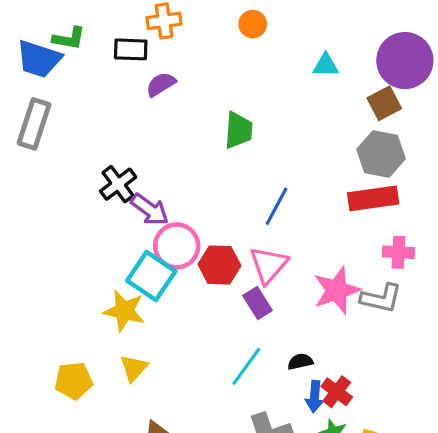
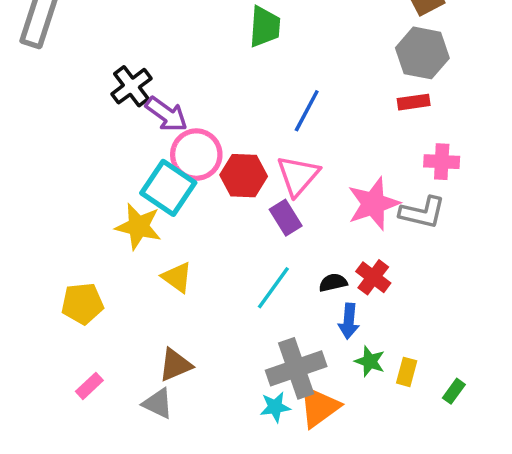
red rectangle: (373, 198) -> (414, 102), size x0.6
yellow triangle: (134, 368) -> (177, 277), moved, turned -36
red cross: (337, 392) -> (373, 277), moved

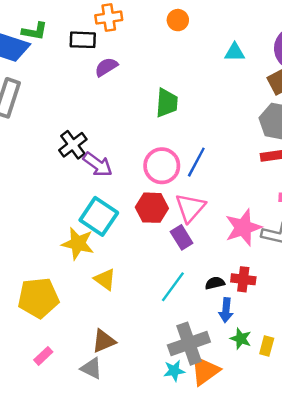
pink circle: (196, 155) -> (162, 166), moved
red cross: (373, 277) -> (243, 279), turned -30
yellow pentagon: (82, 304) -> (38, 298), size x1.4

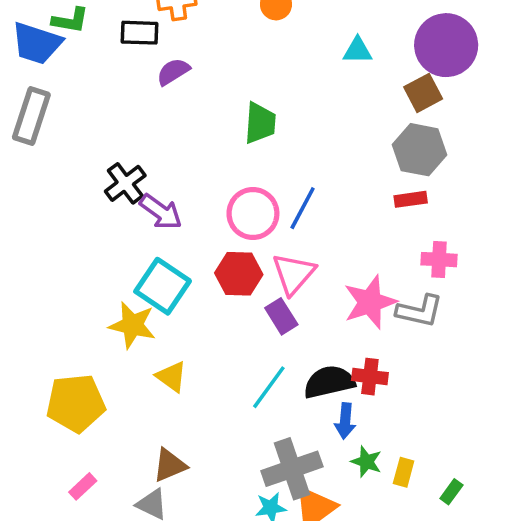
black semicircle: (215, 283) -> (329, 382), size x1.8

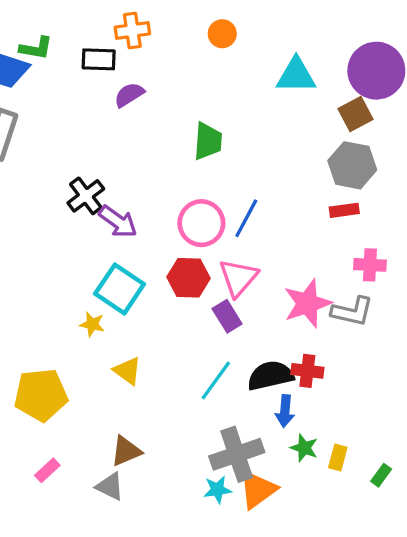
cyan triangle: (358, 50) -> (296, 75), size x1.5
yellow star: (132, 325) -> (92, 324), size x0.6

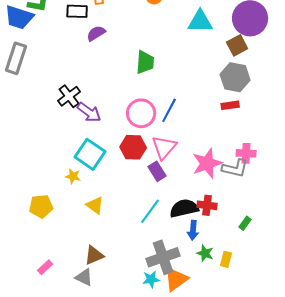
pink cross: (370, 265) -> (246, 153), moved
yellow pentagon: (41, 395) -> (41, 206), moved, size x0.7
green rectangle: (381, 475) -> (245, 223), moved

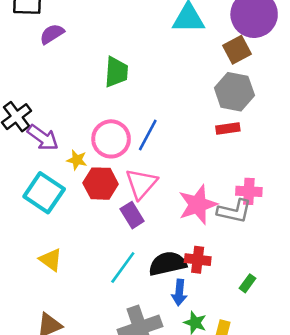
yellow star: (73, 176) -> (77, 160), moved

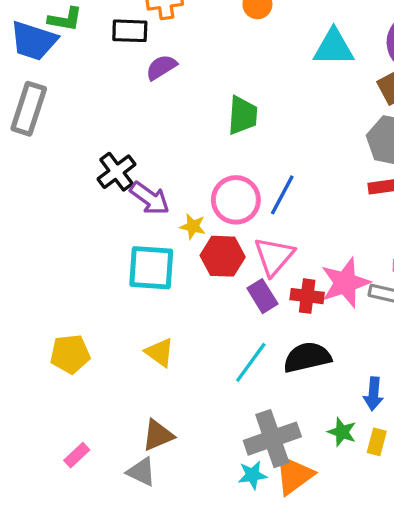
cyan square: (44, 193) -> (151, 268), turned -30
red cross: (198, 260) -> (307, 296), moved
blue arrow: (179, 293) -> (373, 394), moved

